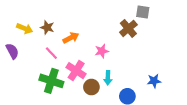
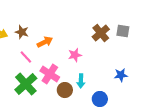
gray square: (143, 12) -> (123, 31), moved
green cross: (51, 81) -> (26, 84), turned 30
blue star: (154, 81) -> (121, 75), moved

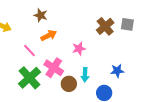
brown star: (22, 32) -> (41, 15), moved
blue star: (121, 75) -> (117, 71), moved

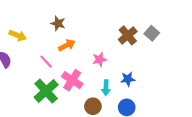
gray square: (127, 24) -> (152, 33), turned 32
blue star: (117, 71) -> (128, 79), moved
brown circle: (69, 84) -> (93, 106), moved

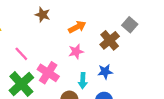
brown star: (58, 23) -> (43, 15), moved
brown cross: (128, 35) -> (110, 40), moved
orange arrow: (67, 45) -> (77, 27), moved

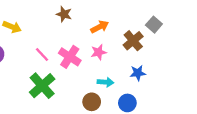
blue star: (105, 72) -> (138, 73), moved
pink cross: (48, 73) -> (70, 57), moved
cyan arrow: (83, 81) -> (105, 82), turned -88

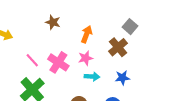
gray square: (154, 25) -> (130, 27), moved
orange arrow: (100, 27) -> (87, 34), turned -42
cyan arrow: (105, 82) -> (92, 77), moved

